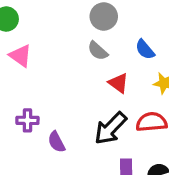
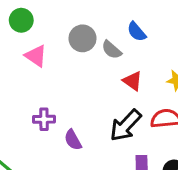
gray circle: (104, 16) -> (82, 38), moved
blue semicircle: (145, 49) -> (137, 32), moved

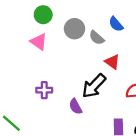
green circle: (21, 20) -> (43, 15), moved
black arrow: (126, 125) -> (94, 86), moved
purple semicircle: (73, 140) -> (75, 107), moved

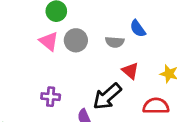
gray circle: (75, 29) -> (76, 40), moved
gray semicircle: (97, 38) -> (115, 42), turned -42

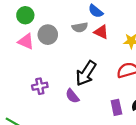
red triangle: (130, 71) -> (101, 32), moved

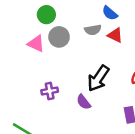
green circle: (25, 15) -> (46, 15), moved

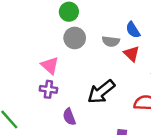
pink triangle: (36, 44) -> (50, 65), moved
purple semicircle: (84, 102) -> (69, 117), moved

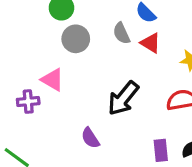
gray semicircle: (111, 41) -> (121, 33), turned 70
purple cross: (48, 89) -> (28, 101), moved

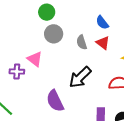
gray semicircle: (121, 33) -> (82, 42), moved
purple semicircle: (90, 138) -> (55, 101), size x1.5

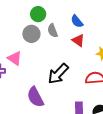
green circle: (47, 12) -> (38, 14), moved
gray semicircle: (82, 42) -> (53, 31), moved

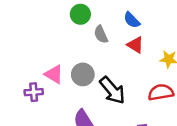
gray circle: (31, 34) -> (83, 74), moved
black arrow: (58, 74) -> (112, 90), turned -80

